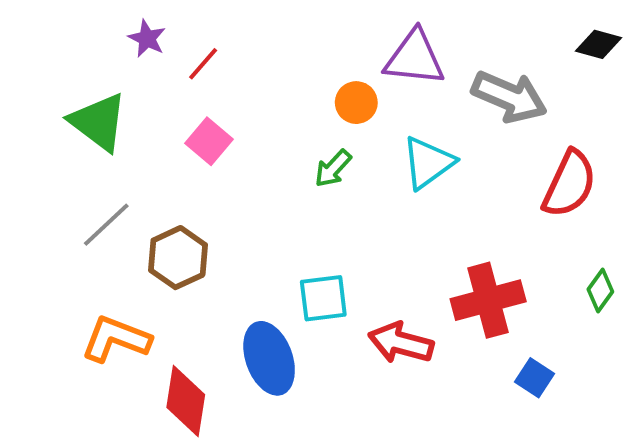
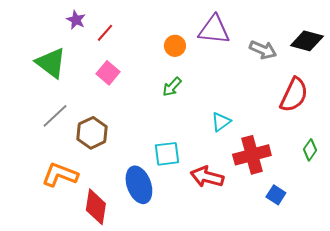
black diamond: (598, 44) -> (307, 41), moved, size x1.4
gray arrow: (509, 97) -> (263, 50), size x0.7
orange circle: (356, 103) -> (175, 46), moved
cyan triangle: (428, 163) -> (221, 122), moved, size x0.7

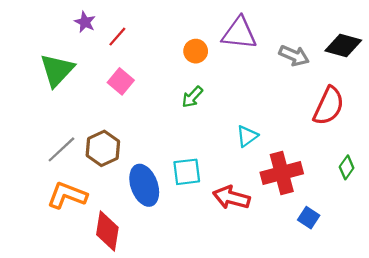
green triangle: (51, 63) -> (57, 70), turned 36
gray line: (55, 116) -> (61, 149), moved
blue ellipse: (139, 185) -> (144, 185), moved

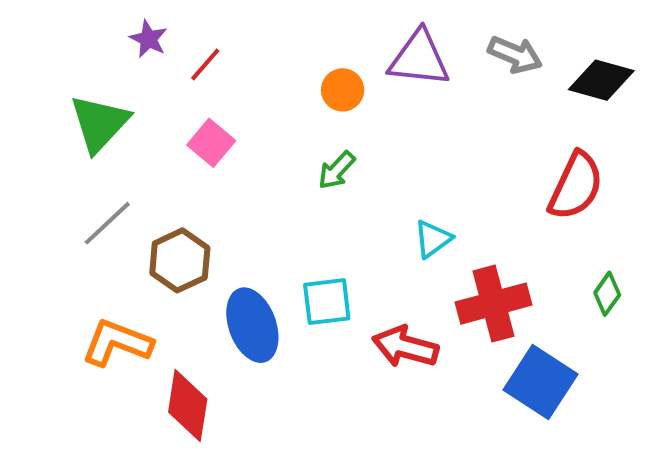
gray arrow: (294, 56) -> (515, 55), moved
gray line: (61, 149) -> (107, 223), moved
blue square: (309, 218) -> (541, 382), size x1.8

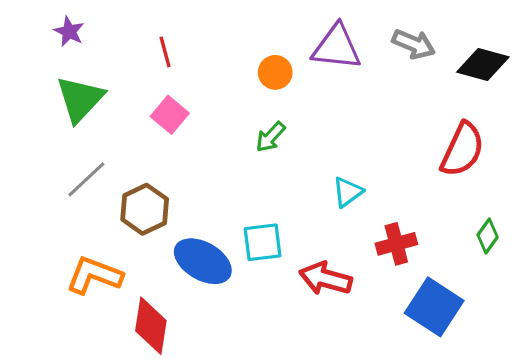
purple star: (148, 39) -> (69, 31), moved
red line: (205, 64) -> (165, 52), turned -56
red cross: (493, 304) -> (396, 244), size x0.7
blue ellipse: (252, 325) -> (203, 261), turned -40

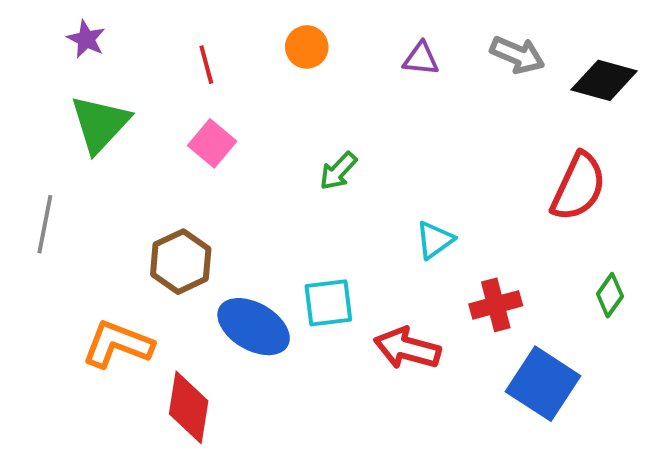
purple triangle: (337, 47) -> (421, 59), size x0.6
orange circle: (275, 72) -> (307, 47), moved
gray line: (86, 179) -> (45, 224), moved, turned -36

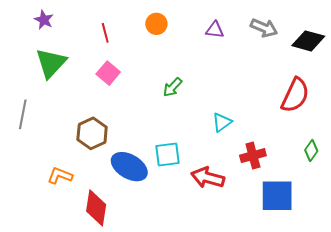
orange L-shape: (118, 344) -> (60, 176), size x0.7
blue square: (543, 384) -> (277, 196), turned -33

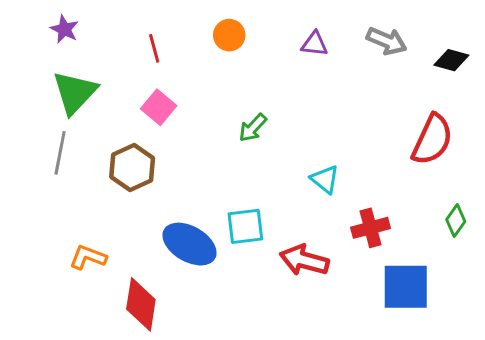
black diamond: (308, 41) -> (451, 60), size x0.7
gray line: (23, 114) -> (60, 153), moved
cyan triangle: (222, 122) -> (325, 179), turned -45
brown hexagon: (92, 133) -> (132, 168), moved

